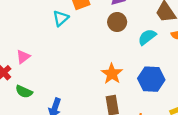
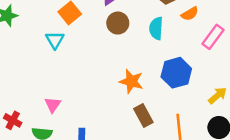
cyan semicircle: (147, 37) -> (156, 28), turned -30
pink triangle: (23, 57) -> (53, 105), moved

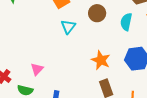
cyan triangle: (55, 40) -> (68, 27), moved

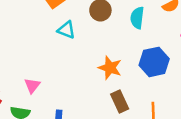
cyan triangle: (68, 27) -> (66, 30), turned -42

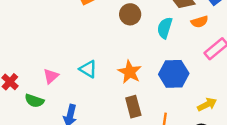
cyan triangle: (66, 30) -> (88, 69), moved

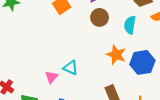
orange star: (130, 72) -> (116, 55), moved
pink triangle: (51, 76) -> (51, 77), moved

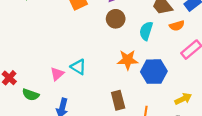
orange star: (116, 55) -> (128, 60), turned -30

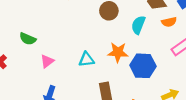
cyan triangle: (78, 67) -> (86, 60), moved, turned -42
green semicircle: (31, 95) -> (28, 39), moved

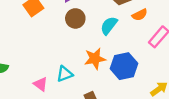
cyan semicircle: (138, 25) -> (109, 26), turned 30
pink triangle: (47, 61) -> (41, 84), moved, turned -32

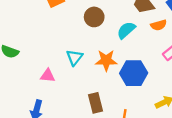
cyan triangle: (65, 74) -> (74, 58), moved, turned -42
pink triangle: (41, 84) -> (48, 76), turned -42

